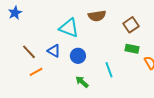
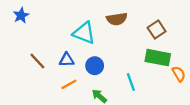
green rectangle: (132, 49) -> (158, 58), size x1.5
blue triangle: (54, 51) -> (67, 60), turned -32
orange line: (36, 72) -> (69, 84), moved

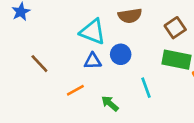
blue triangle: (67, 60) -> (93, 61), moved
blue circle: (95, 66) -> (121, 54), moved

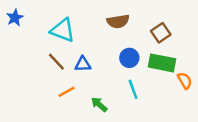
cyan triangle: (93, 32) -> (63, 30), moved
blue circle: (121, 54) -> (129, 58), moved
brown line: (39, 64) -> (56, 62), moved

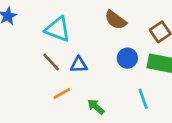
brown semicircle: (118, 21) -> (116, 20), turned 45
cyan line: (133, 89) -> (143, 99), moved

